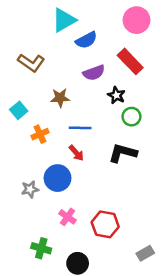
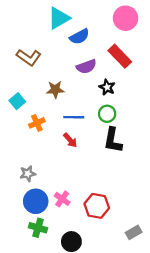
green circle: (131, 117) -> (107, 114), moved
black L-shape: (123, 153) -> (113, 140), turned -95
blue circle: (58, 178) -> (36, 201), moved

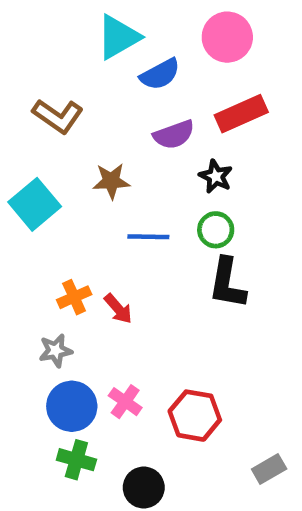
pink circle: (126, 18) -> (227, 37), moved
red rectangle: (120, 56) -> (241, 114), turned -70
cyan square: (17, 101) -> (35, 204), size x1.5
orange cross: (37, 123) -> (74, 297), moved
red arrow: (70, 140) -> (118, 309), moved

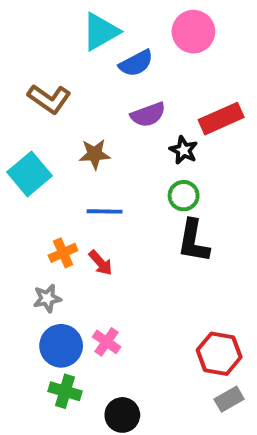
red rectangle: (241, 114) -> (221, 119), moved
blue line: (148, 237) -> (105, 211), moved
red hexagon: (195, 416) -> (219, 354), moved

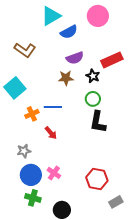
brown star: (95, 154) -> (66, 78), moved
orange cross: (63, 253) -> (32, 114), moved
red hexagon: (219, 354) -> (97, 179), moved

